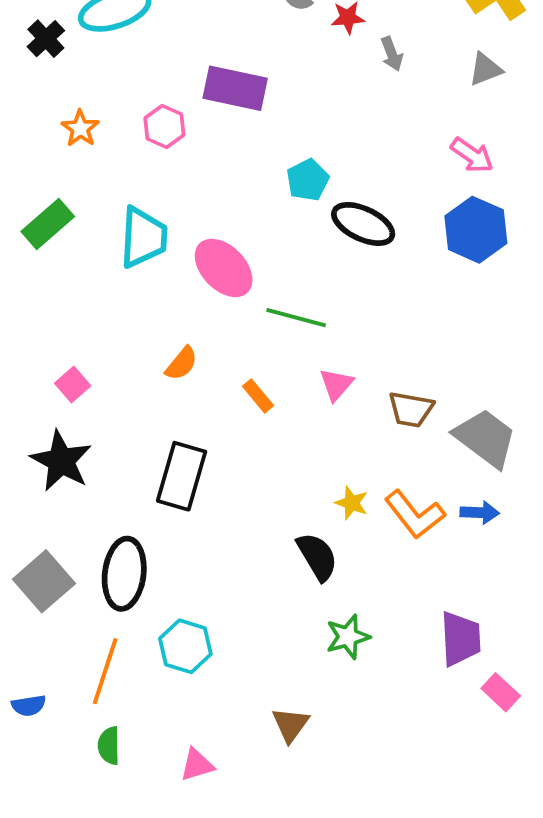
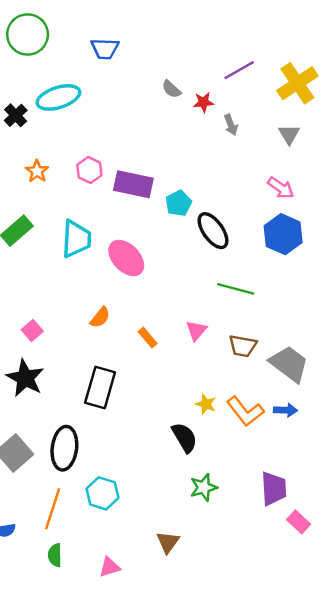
gray triangle: (485, 69) -> (289, 134), turned -40
purple rectangle: (235, 88) -> (133, 184), moved
black ellipse: (363, 224) -> (213, 231), turned 30
green line: (296, 318) -> (236, 289), moved

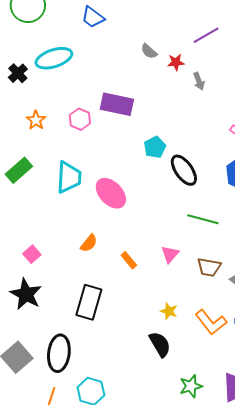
blue trapezoid: (105, 49) -> (93, 17), turned 35
purple rectangle: (133, 184) -> (117, 104), moved
yellow star: (206, 404) -> (169, 311), moved
green star: (204, 487) -> (191, 386), moved

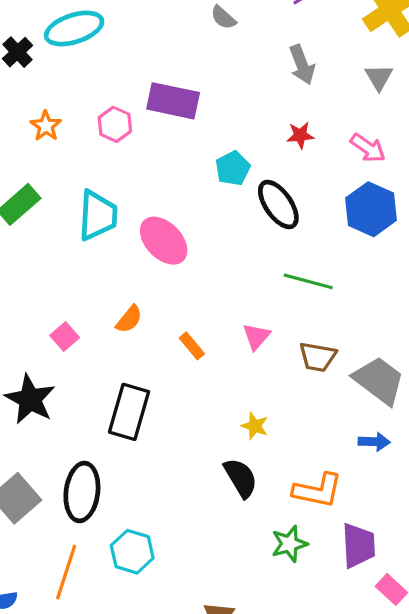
red star: (176, 62) -> (300, 135), moved
gray arrow: (199, 81) -> (302, 65), size x1.4
pink square: (32, 254) -> (65, 336), moved
orange L-shape: (211, 322) -> (318, 490), moved, turned -40

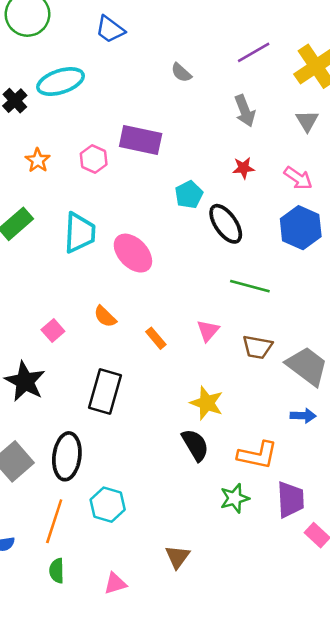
orange semicircle: (129, 319) -> (105, 317), turned 95
yellow star: (255, 426) -> (207, 403), size x1.5

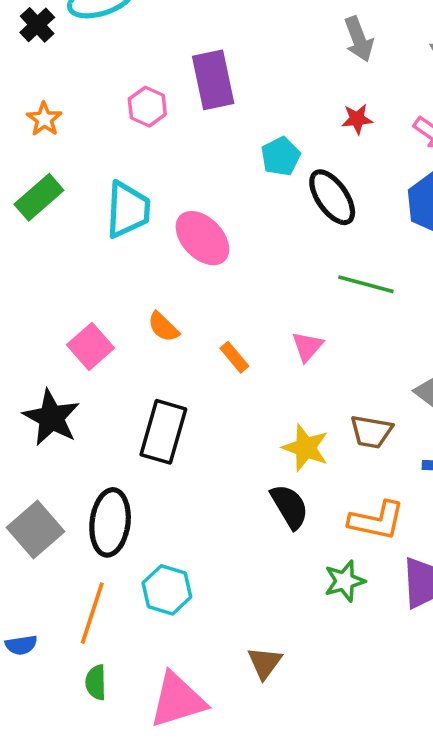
purple rectangle: (141, 140) -> (213, 80), turned 66
orange star: (38, 160) -> (44, 119), moved
pink square: (53, 331) -> (90, 346), size x1.4
brown trapezoid: (257, 347) -> (371, 432), moved
pink triangle: (115, 583) -> (178, 700), size x1.8

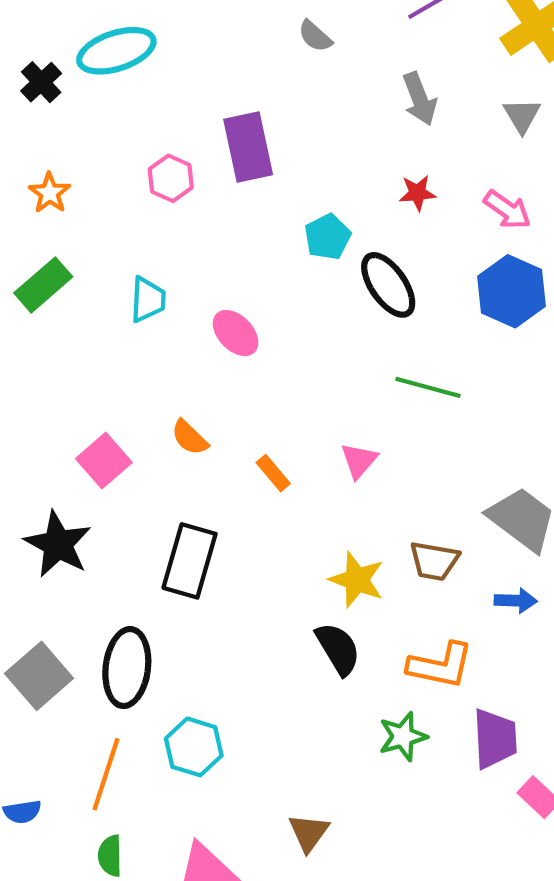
cyan trapezoid: (128, 210) -> (148, 300), size x0.7
pink ellipse: (202, 238) -> (236, 333), size x0.7

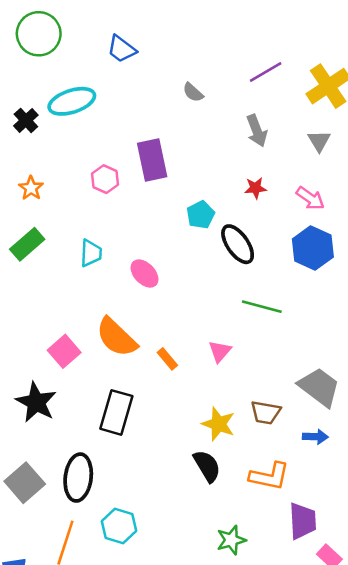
orange semicircle: (190, 438) -> (116, 337), size x1.8
green star: (403, 737) -> (231, 540), moved

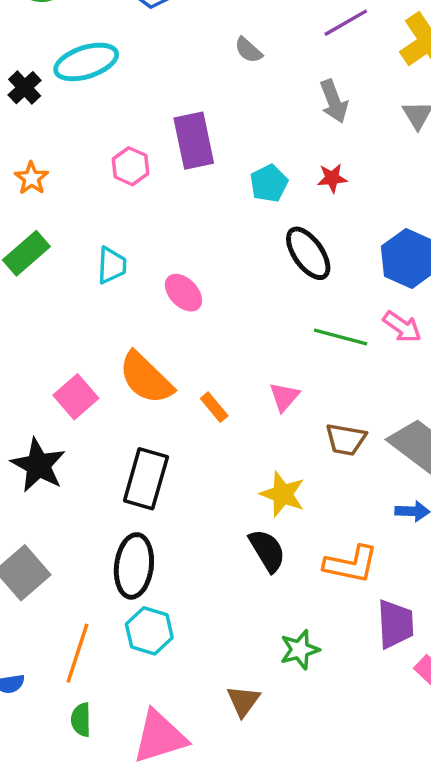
pink arrow: (310, 198) -> (402, 327), moved
cyan pentagon: (201, 215) -> (269, 183), moved
brown trapezoid: (266, 412) -> (346, 440), moved
black ellipse: (78, 478) -> (134, 566), moved

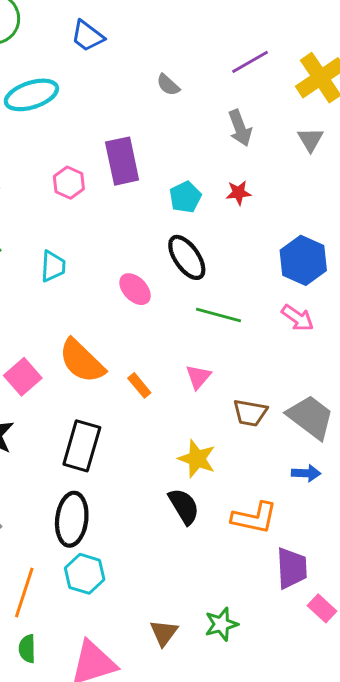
black ellipse: (308, 253) -> (187, 257), moved
pink ellipse: (183, 293) -> (135, 289), moved
green line: (341, 337) -> (218, 315), moved
green star: (300, 650) -> (221, 624), moved

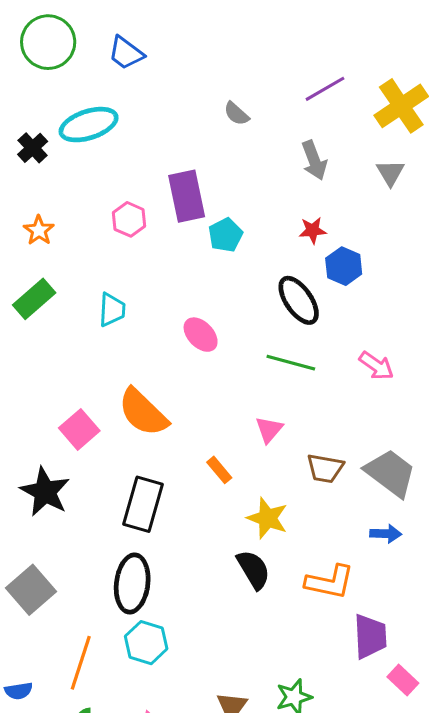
blue trapezoid: (88, 36) -> (126, 53), moved
cyan pentagon: (185, 197) -> (225, 235), moved
black ellipse: (187, 257) -> (299, 300), moved
blue hexagon: (303, 260) -> (344, 266), moved, size x0.7
orange rectangle: (139, 385) -> (219, 470), moved

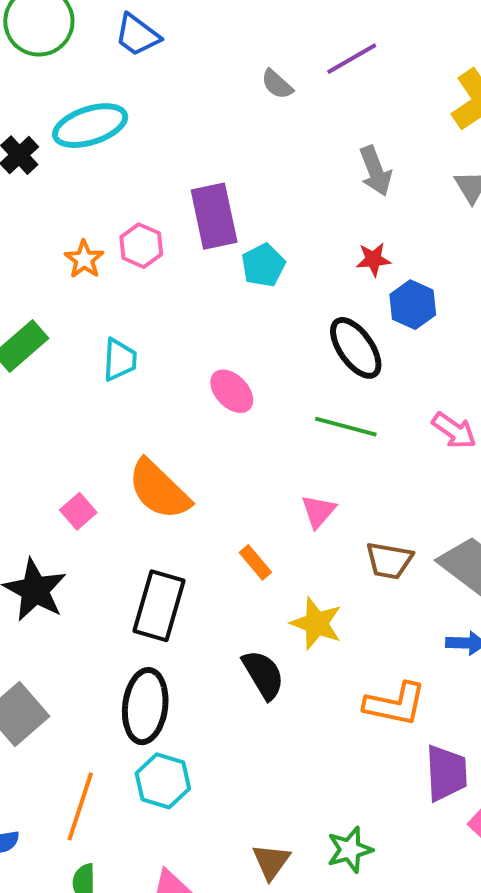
purple line: (325, 89) -> (352, 59), moved
gray semicircle: (236, 114) -> (277, 84), moved
orange star: (39, 230) -> (84, 259), moved
pink square: (79, 429) -> (78, 511), size x0.7
black semicircle: (253, 569) -> (263, 675), moved

